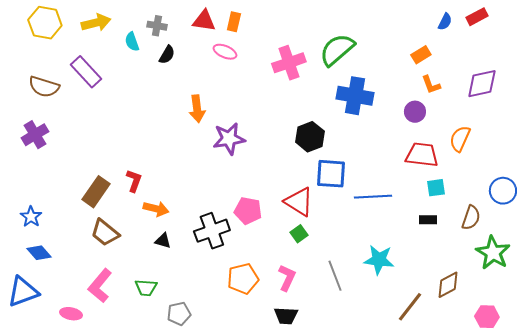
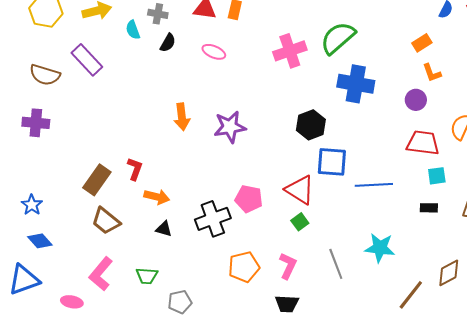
pink ellipse: (225, 52) -> (214, 52), moved
orange arrow: (197, 109) -> (182, 117), moved
purple cross: (35, 135) -> (36, 123), turned 36

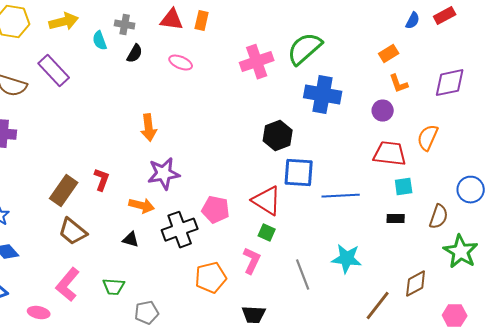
purple star: (230, 127) -> (164, 174), moved
orange arrow: (157, 197) -> (142, 206), moved
green square: (300, 222) -> (267, 233), turned -30
pink L-shape: (288, 266) -> (252, 261), moved

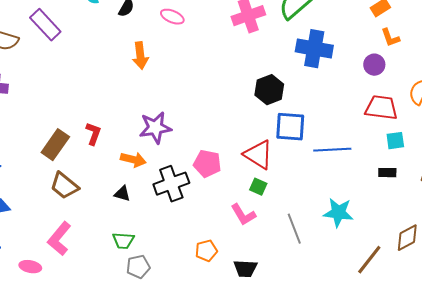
orange arrow: (149, 128) -> (140, 56), moved
pink L-shape: (252, 261) -> (243, 215), turned 124
orange pentagon: (211, 278) -> (206, 251), moved, size x0.7
green trapezoid: (114, 287) -> (123, 241), moved

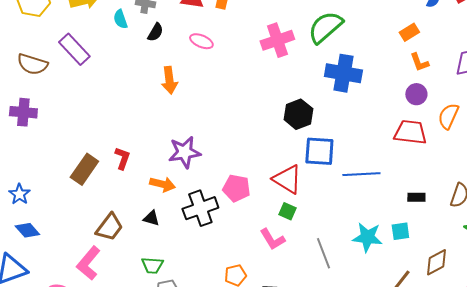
purple circle: (374, 65) -> (416, 94), moved
cyan square: (395, 141) -> (400, 231), moved
brown trapezoid: (64, 186) -> (109, 227), moved, turned -92

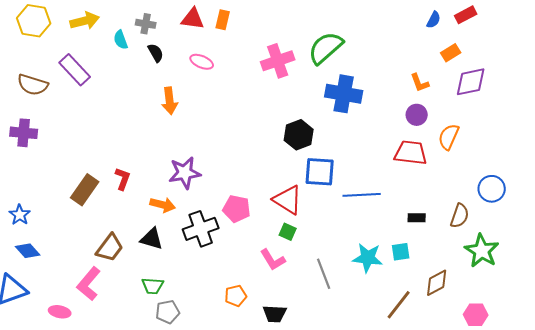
black semicircle: (155, 32) -> (156, 53), turned -60
orange rectangle: (409, 32) -> (451, 53), moved
black triangle: (151, 218) -> (152, 239), size x1.4

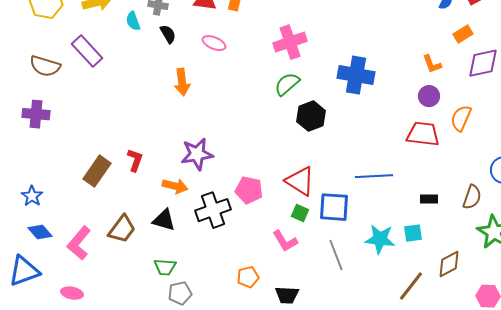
green semicircle: (326, 48) -> (287, 84), moved, size x0.7
blue square: (320, 172) -> (334, 207), moved
pink L-shape: (89, 284) -> (79, 243), moved

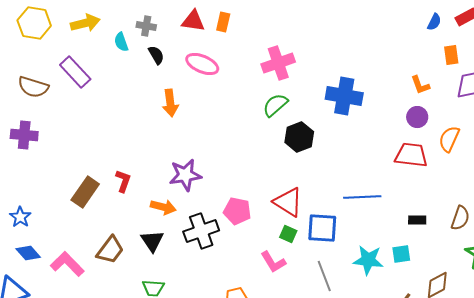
orange rectangle: (463, 34) -> (451, 55), turned -66
pink ellipse: (214, 43) -> (202, 64), size x1.4
black triangle: (164, 220) -> (152, 241), turned 40
pink L-shape: (79, 243) -> (67, 264), turned 96

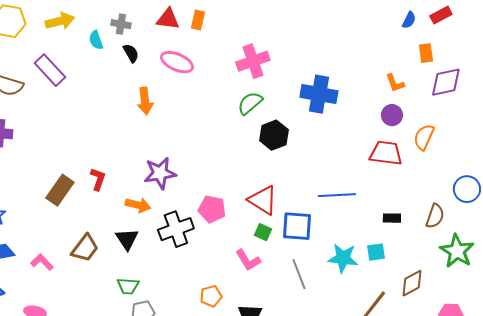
pink L-shape: (67, 264) -> (42, 262), size x0.7

